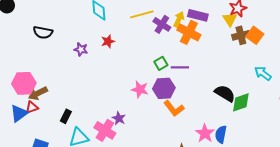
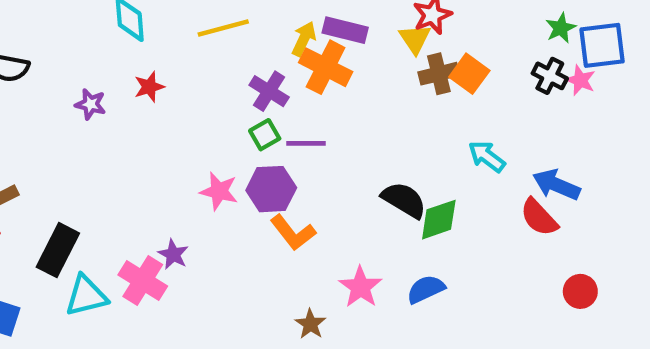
purple cross: (162, 24) -> (269, 91), moved
black rectangle: (66, 116) -> (58, 250), size x1.6
blue semicircle: (221, 134) -> (426, 289), moved, turned 54

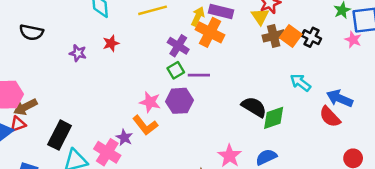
black cross: (550, 76) -> (311, 37), moved
orange L-shape: (293, 233) -> (145, 125), moved

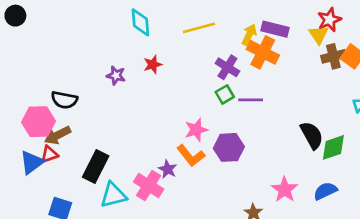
black semicircle: (31, 32) -> (64, 100), moved
purple hexagon: (179, 101) -> (229, 147), moved
pink star: (150, 102) -> (196, 130), turned -30
black semicircle: (254, 107) -> (312, 135), turned 30

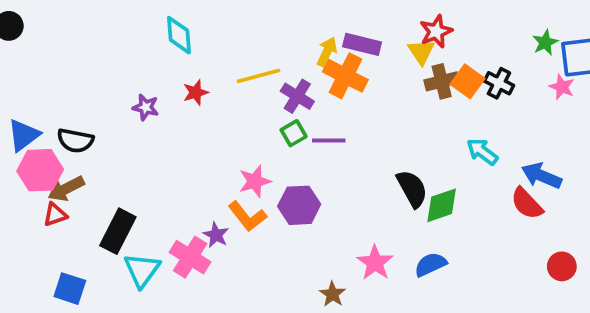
yellow line: (199, 28) -> (258, 76), moved
blue triangle: (32, 162) -> (24, 135), moved
cyan triangle: (113, 195) -> (142, 270), turned -40

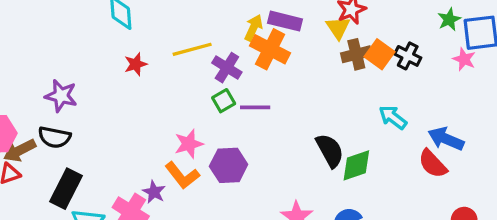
purple star: (146, 107) -> (61, 96), moved, size x1.4
black semicircle: (75, 141) -> (54, 137), moved

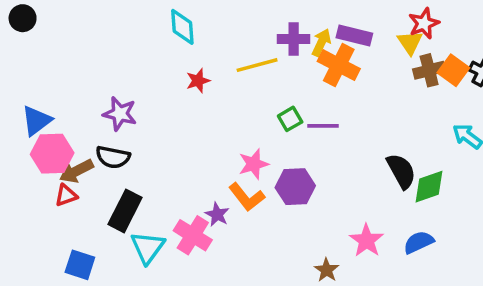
purple cross: (227, 68) -> (294, 39), moved, turned -32

